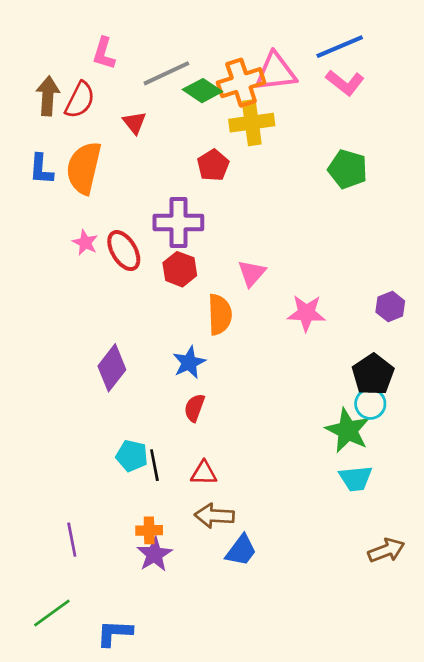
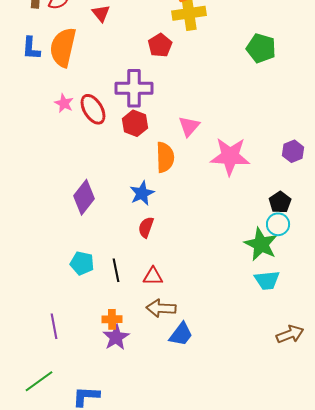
pink star: (306, 313) -> (230, 156), size x1.4
black pentagon: (373, 374) -> (280, 202), size x0.7
cyan pentagon: (132, 456) -> (82, 263), moved

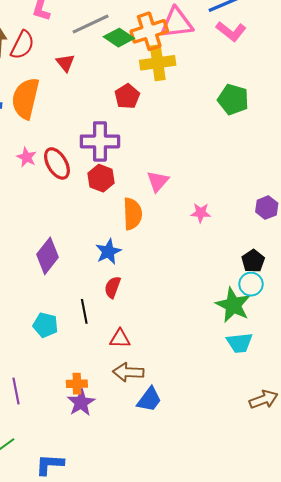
pink star: (230, 156) -> (201, 213), size x0.5
black line: (116, 270) -> (84, 311), moved

